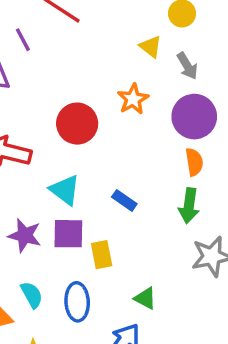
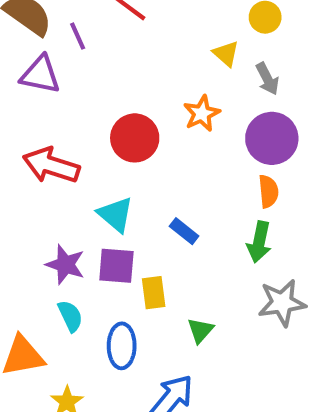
cyan semicircle: (32, 295) -> (70, 316), moved
green triangle: (145, 298) -> (200, 330), moved, turned 40

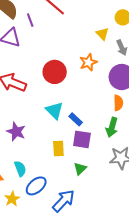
cyan triangle: (116, 215) -> (54, 110), moved
purple square: (116, 266) -> (82, 139), moved
cyan semicircle: (70, 316) -> (20, 169), moved
blue ellipse: (122, 346) -> (36, 186), moved, turned 45

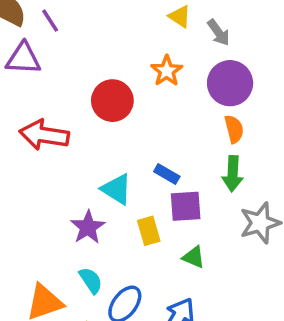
cyan triangle: (54, 110) -> (117, 189), moved
purple star: (16, 132) -> (88, 227), moved, turned 30
green triangle: (80, 169) -> (194, 257), turned -40

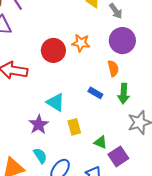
orange star: (167, 71) -> (81, 43), moved, turned -30
orange semicircle: (234, 129) -> (113, 68), moved
blue rectangle: (167, 174) -> (95, 93), moved
purple square: (186, 206) -> (118, 156), moved, turned -30

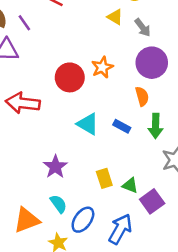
orange star: (81, 43) -> (102, 67), turned -30
cyan triangle: (56, 102) -> (88, 124), moved
yellow rectangle: (74, 127) -> (104, 178), moved

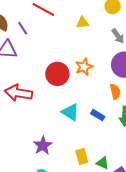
yellow triangle: (115, 17) -> (83, 23), moved, turned -40

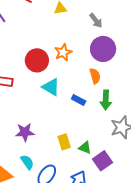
cyan triangle: (70, 112) -> (51, 87), moved
purple star: (43, 145) -> (25, 132), turned 30

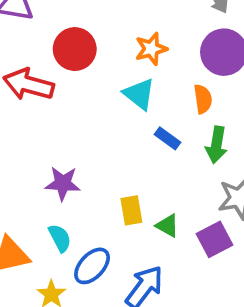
red circle: (37, 60) -> (75, 49), moved
cyan triangle: (51, 87) -> (139, 94), moved
purple square: (103, 161) -> (214, 239), moved

